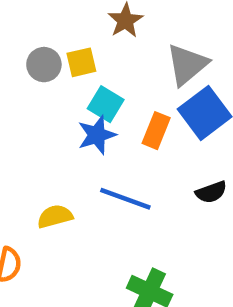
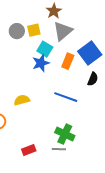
gray triangle: (187, 65) -> (63, 31), moved
black semicircle: (211, 192) -> (93, 79), moved, turned -48
blue line: (125, 199) -> (66, 97), moved

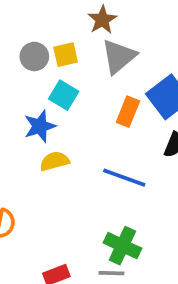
cyan square: (45, 49) -> (64, 95), moved
blue star: (41, 63) -> (40, 126), moved
yellow semicircle: (22, 100) -> (55, 161), moved

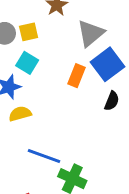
gray triangle: (119, 56) -> (91, 33), moved
blue line: (124, 178) -> (44, 156), moved

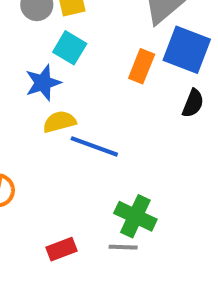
blue square: (108, 64) -> (187, 50), turned -32
blue line: (44, 156) -> (94, 146), moved

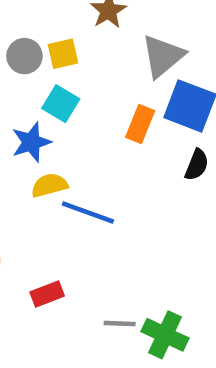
green cross: (135, 216) -> (165, 335), moved
red rectangle: (61, 249) -> (47, 294), moved

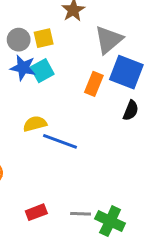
cyan square: (61, 104) -> (42, 71), turned 30
blue star: (31, 142) -> (23, 68), moved, turned 30
red rectangle: (47, 294) -> (36, 212), moved

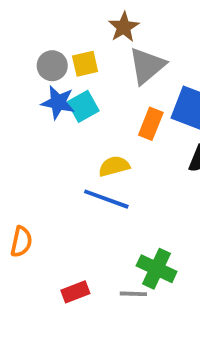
gray triangle: (109, 40) -> (147, 66), moved
yellow semicircle: (35, 124) -> (114, 166), moved
green cross: (110, 221) -> (157, 269), moved

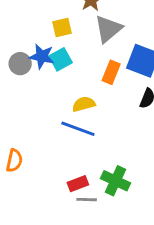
gray circle: (52, 66) -> (20, 64), moved
red rectangle: (75, 292) -> (78, 184), moved
gray line: (133, 294) -> (87, 200), moved

